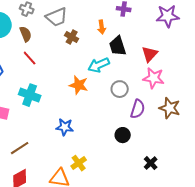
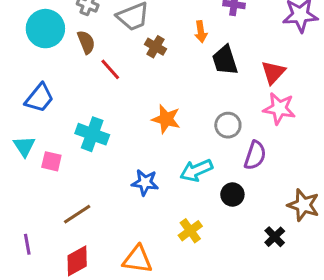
red line: (30, 58) -> (110, 69), moved
cyan arrow: (99, 65) -> (196, 170), moved
brown star: (170, 108) -> (303, 205), moved
yellow cross: (79, 163) -> (190, 231), moved

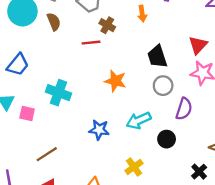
black trapezoid: (225, 60) -> (157, 57), moved
red line: (110, 69) -> (91, 43), moved, turned -54

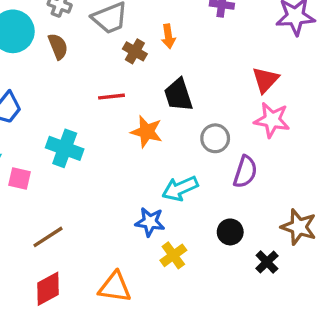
orange arrow: (142, 14) -> (168, 36), moved
red line: (91, 43) -> (111, 97), moved
black trapezoid: (157, 57) -> (178, 95), moved
blue star: (99, 130) -> (150, 222), moved
black circle: (167, 139) -> (230, 232), moved

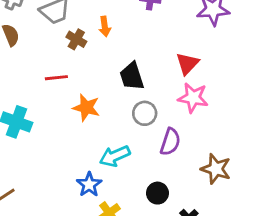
black trapezoid: (178, 95) -> (132, 76), moved
blue star: (150, 222) -> (89, 185), turned 30
brown star: (299, 227) -> (216, 169), moved

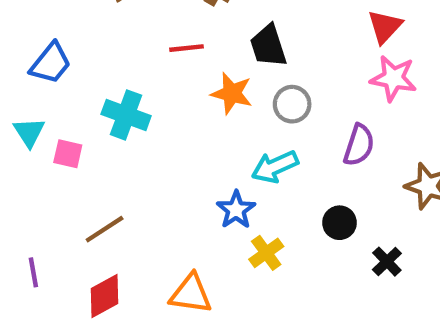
black trapezoid: (132, 76) -> (268, 46), moved
gray circle: (145, 113) -> (292, 104), moved

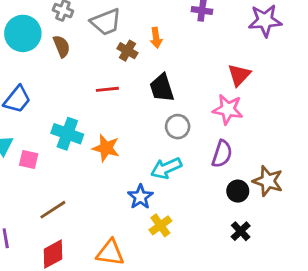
pink star: (393, 78) -> (228, 109), moved
orange star: (232, 93) -> (106, 148), moved
black circle: (339, 223) -> (238, 191), moved

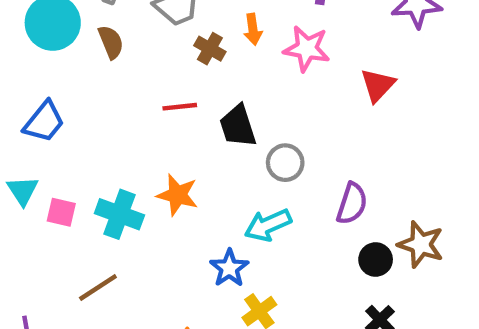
black trapezoid: (162, 88) -> (238, 126), moved
pink star: (228, 109) -> (307, 49), moved
cyan cross: (67, 134) -> (119, 214), moved

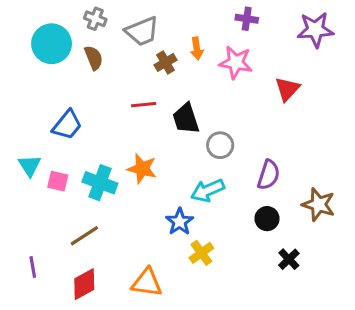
brown cross: (210, 49) -> (166, 62), turned 30
blue trapezoid: (44, 122) -> (67, 125), moved
black circle: (376, 260) -> (267, 219), moved

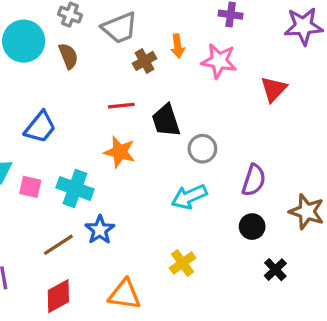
orange star: (142, 169) -> (120, 152), moved
blue star: (180, 222) -> (100, 230), moved

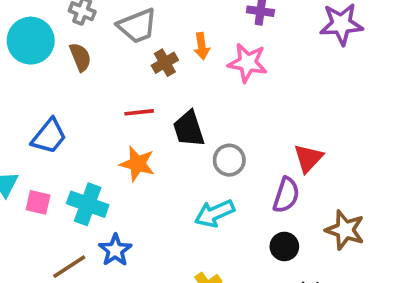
red triangle: (274, 89) -> (308, 158), moved

